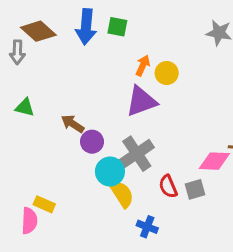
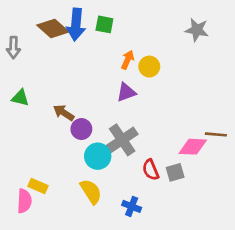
brown diamond: (38, 31) -> (53, 29), moved
purple triangle: (141, 101) -> (126, 92), size x0.7
yellow semicircle: (122, 194) -> (91, 191), moved

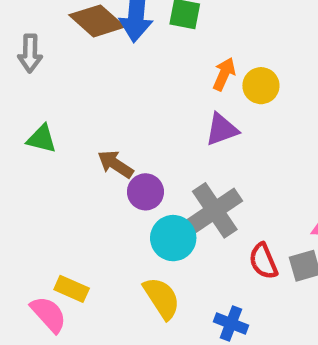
pink semicircle: (24, 201) -> (48, 314), turned -45

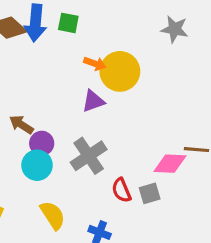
orange arrow: (224, 74) -> (95, 64), turned 85
yellow circle: (261, 86) -> (120, 71), size x1.6
cyan circle: (173, 238) -> (37, 165), moved

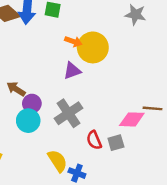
yellow semicircle: (53, 215) -> (57, 161), moved

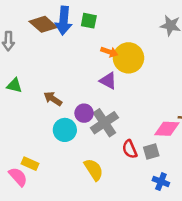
purple triangle: (72, 71) -> (108, 81), turned 48
purple circle: (32, 104) -> (84, 113), moved
blue cross: (77, 173) -> (161, 182), moved

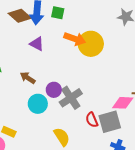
orange arrow: (109, 52) -> (75, 39), size x1.5
purple triangle: (108, 81) -> (37, 44), moved
gray square: (151, 152) -> (110, 122), size x1.6

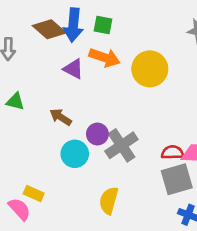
orange arrow: (75, 39) -> (104, 58), moved
red semicircle: (92, 120) -> (172, 152), moved, turned 112
yellow semicircle: (62, 137) -> (109, 201), turned -132

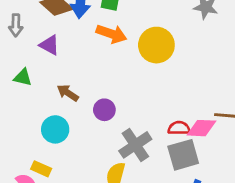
purple triangle: (73, 69) -> (50, 45), moved
gray cross: (121, 145) -> (135, 145), moved
cyan circle: (75, 154) -> (55, 129), moved

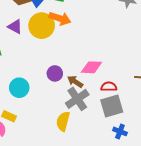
yellow circle: (156, 45) -> (42, 26), moved
brown arrow: (68, 93) -> (75, 82), moved
pink diamond: (201, 128) -> (91, 67), moved

